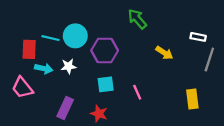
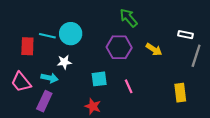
purple hexagon: (105, 51) -> (119, 47), moved
cyan arrow: (44, 69) -> (50, 78), moved
purple rectangle: (65, 108) -> (44, 101), moved

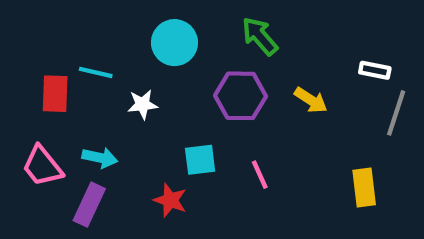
cyan circle: (71, 34) -> (174, 43), moved
white star: (64, 62) -> (143, 104), moved
red star: (93, 106) -> (170, 200), moved

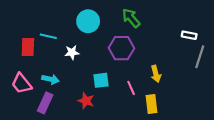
yellow arrow: (311, 100) -> (156, 74), moved, turned 42
yellow rectangle: (364, 188) -> (151, 104), moved

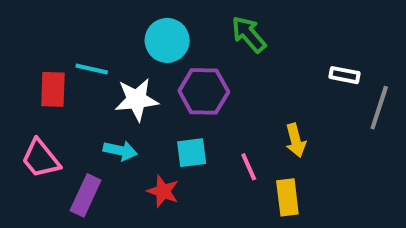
white rectangle: (189, 35) -> (345, 75), moved
purple hexagon: (121, 48) -> (204, 91), moved
white star: (72, 52) -> (137, 100), size x1.5
cyan arrow: (50, 79) -> (120, 151), moved

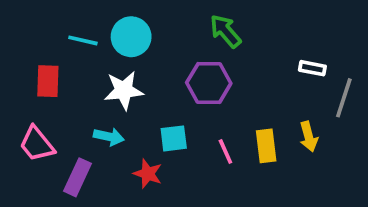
cyan circle: (167, 40) -> (131, 37), moved
cyan line: (92, 69) -> (83, 40), moved
purple hexagon: (204, 91) -> (209, 83), moved
yellow arrow: (296, 140) -> (309, 137), moved
yellow rectangle: (287, 197) -> (266, 146), moved

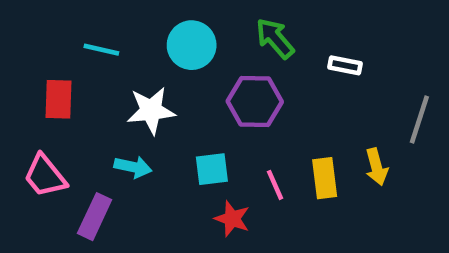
cyan circle: (131, 37) -> (192, 45), moved
white rectangle: (312, 68) -> (345, 65), moved
red star: (148, 174) -> (232, 219), moved

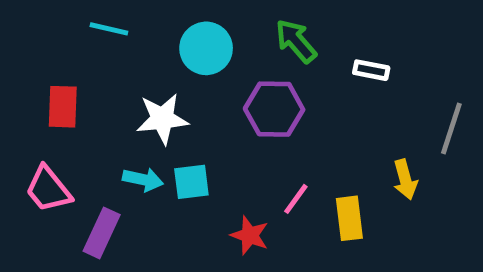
cyan line: (101, 50) -> (109, 29), moved
cyan square: (212, 169) -> (191, 182), moved
yellow rectangle: (325, 178) -> (349, 218), moved
pink line: (275, 185) -> (296, 199), turned 60

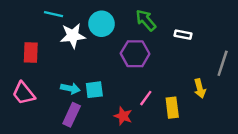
white star: (162, 119) -> (73, 36), moved
purple rectangle: (102, 233) -> (72, 115), moved

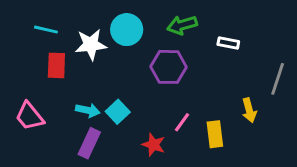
cyan line: (54, 14) -> (46, 30), moved
green arrow: (146, 20) -> (182, 25), turned -65
red rectangle: (31, 53) -> (56, 65), moved
cyan square: (94, 90) -> (118, 112), turned -36

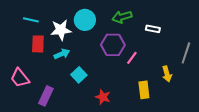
cyan arrow: (88, 110) -> (62, 54), moved, turned -35
pink line: (182, 122) -> (132, 58), moved
purple rectangle: (89, 143) -> (46, 96), moved

